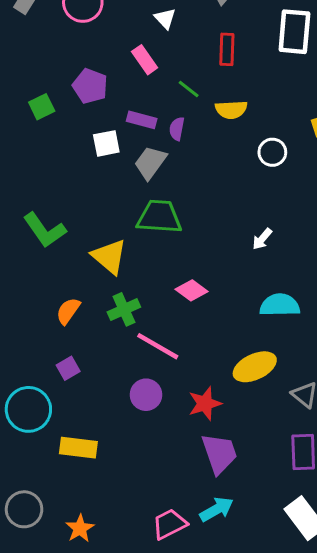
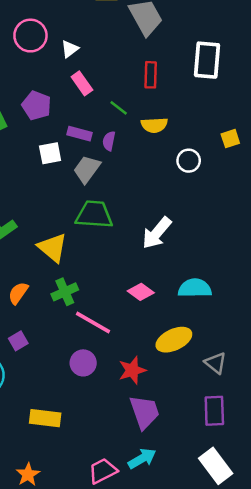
white triangle: (165, 19) -> (70, 49), moved, turned 36
white arrow: (262, 239) -> (157, 233), moved, size x1.8
pink diamond: (192, 290) -> (141, 292), moved
yellow rectangle: (78, 448) -> (45, 418), moved

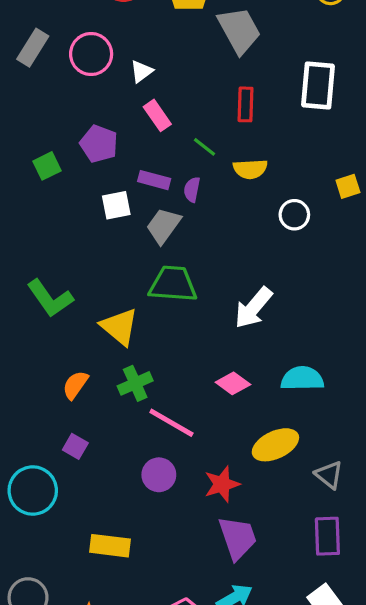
purple square: (18, 341) -> (75, 446), turned -30

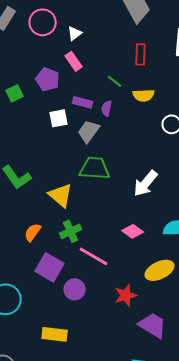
pink rectangle: (157, 115) -> (74, 61), moved
purple square: (75, 446) -> (50, 267), moved, size x1.8
purple circle: (159, 475) -> (75, 289), moved
purple trapezoid: (238, 538) -> (153, 325), moved, turned -40

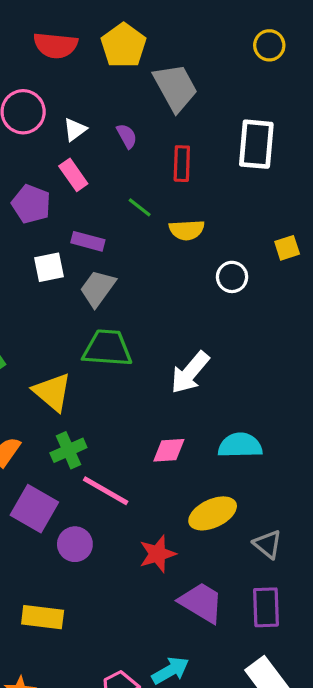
purple semicircle: (107, 108) -> (127, 136), moved, turned 140
pink diamond: (133, 231) -> (169, 450), turned -40

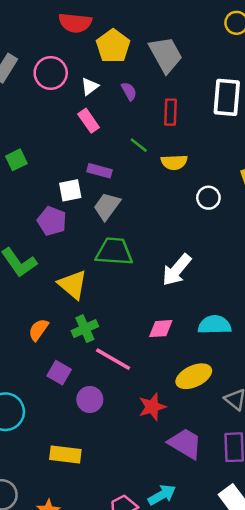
yellow pentagon: (124, 45) -> (113, 46), moved
purple pentagon: (31, 204) -> (52, 221), moved
purple square: (34, 509) -> (59, 373), size x0.7

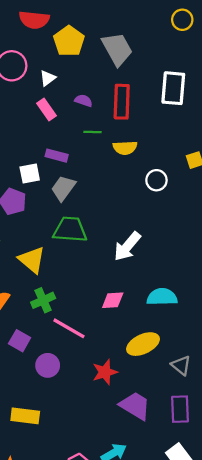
purple semicircle: (129, 91) -> (84, 101), moved, turned -42
red rectangle: (171, 112) -> (122, 102), size x1.4
green line: (139, 145) -> (92, 132), turned -36

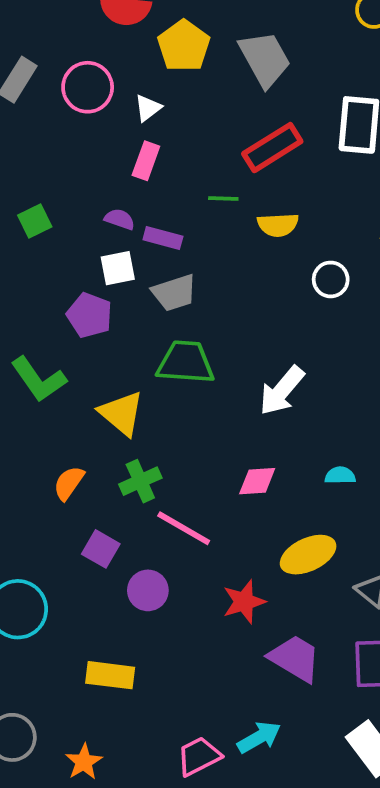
purple semicircle: (84, 101) -> (120, 219), moved
red rectangle: (122, 102) -> (272, 148), turned 56
pink rectangle: (46, 110) -> (146, 161), turned 55
gray trapezoid: (63, 188) -> (174, 293), turned -144
cyan semicircle: (162, 297) -> (340, 475), size x0.6

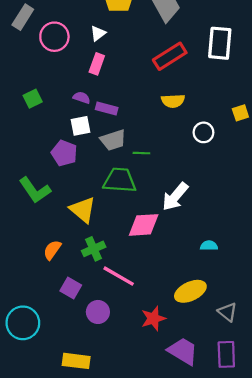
pink circle: (88, 87) -> (54, 37), moved
green line: (223, 198) -> (141, 153), moved
pink diamond: (257, 481) -> (144, 225), moved, size x1.4

